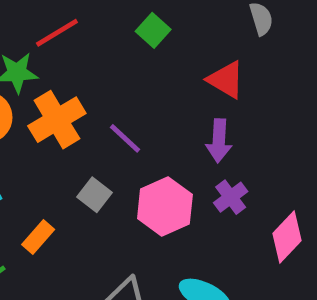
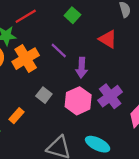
purple line: (125, 138) -> (59, 51), moved
purple arrow: (219, 141) -> (82, 68), moved
purple cross: (231, 197) -> (110, 96), size x1.5

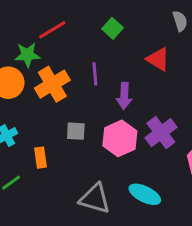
purple line: (59, 51) -> (95, 74), turned 42
gray square: (44, 95) -> (76, 131), turned -35
orange rectangle: (17, 116) -> (41, 158), turned -49

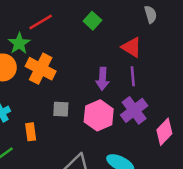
green star: (27, 55) -> (19, 43), turned -30
purple line: (95, 74) -> (133, 76), moved
orange cross: (52, 84) -> (41, 69), turned -32

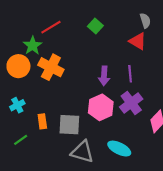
red triangle: (132, 47) -> (138, 41), moved
gray square: (61, 109) -> (69, 125), moved, size x1.5

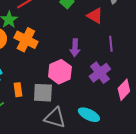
red triangle: (138, 41) -> (95, 16), moved
purple line: (130, 74) -> (111, 44), moved
pink hexagon: (101, 107) -> (60, 72), moved

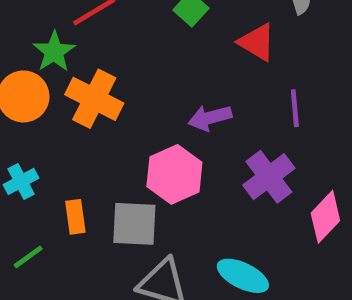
purple arrow: (75, 48) -> (210, 118), turned 72

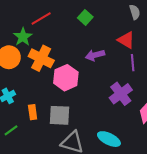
red triangle: (257, 42) -> (126, 40), moved
purple arrow: (210, 118) -> (95, 55), moved
pink hexagon: (174, 174) -> (66, 78), moved

